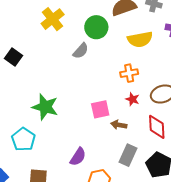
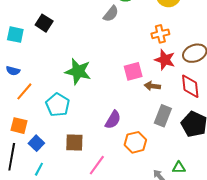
red star: (132, 99) -> (165, 60), size x1.5

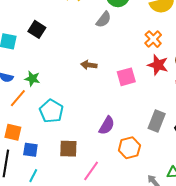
orange cross: (160, 34) -> (153, 39), turned -30
green star: (78, 71) -> (32, 79), moved, size x0.6
brown arrow: (152, 86) -> (89, 65), moved
blue square: (36, 143) -> (30, 150), turned -35

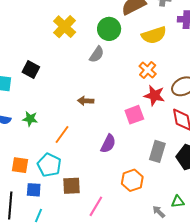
pink square: (126, 77) -> (134, 115), moved
orange line: (18, 98) -> (62, 135), moved
cyan pentagon: (51, 111) -> (49, 165), moved
purple semicircle: (107, 125) -> (108, 144), moved
orange square: (13, 132) -> (20, 165), moved

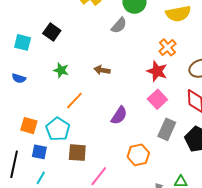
red star: (154, 95) -> (157, 71), moved
pink square: (134, 115) -> (157, 99), moved, turned -30
green star: (30, 119) -> (61, 70), moved

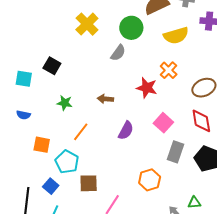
red star: (157, 71) -> (147, 88), moved
purple semicircle: (119, 115) -> (126, 130), moved
orange square: (29, 126) -> (42, 145), moved
blue square: (39, 152) -> (51, 186), turned 35

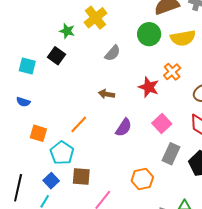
green circle: (131, 28) -> (149, 34), moved
gray semicircle: (118, 53) -> (113, 53), moved
green star: (65, 103) -> (67, 31), moved
blue square: (51, 186) -> (51, 181), moved

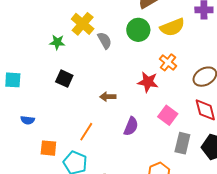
gray semicircle: (113, 53) -> (105, 40), moved, turned -60
black square: (56, 56) -> (64, 79), moved
cyan square: (27, 66) -> (13, 80), moved

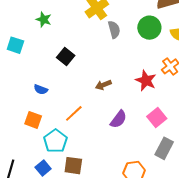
green star: (57, 42) -> (44, 20), moved
brown arrow: (108, 97) -> (103, 85), turned -35
blue semicircle: (28, 120) -> (41, 90), moved

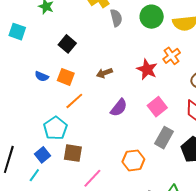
orange square: (33, 120) -> (66, 77), moved

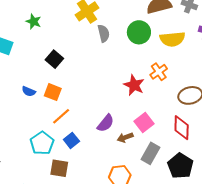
brown arrow: (104, 73) -> (125, 137), moved
blue square: (42, 155) -> (71, 140), moved

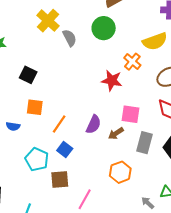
yellow semicircle: (172, 39) -> (155, 41), moved
blue semicircle: (29, 91) -> (13, 126), moved
orange line: (61, 116) -> (59, 124), moved
pink square: (144, 122) -> (131, 114), turned -30

